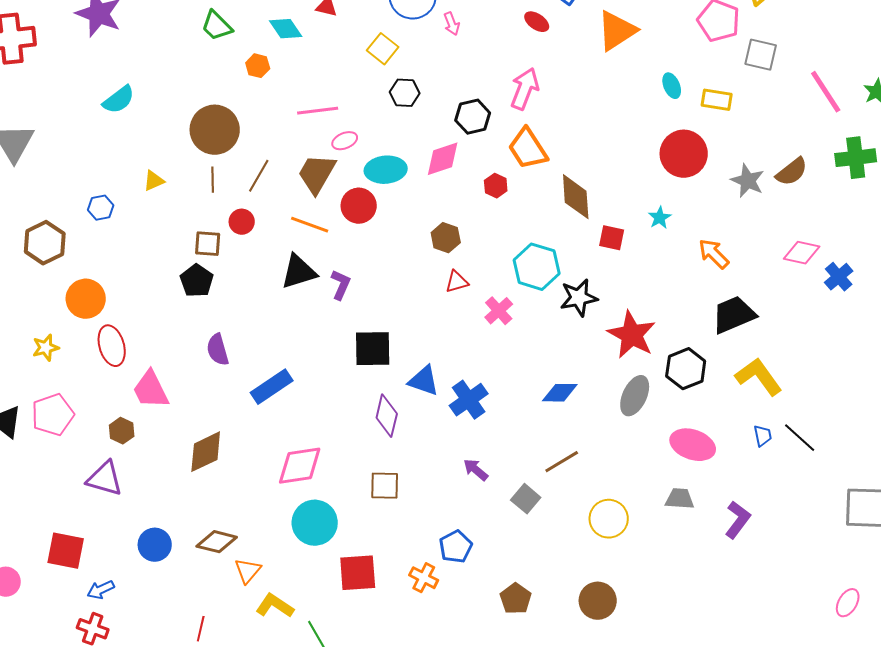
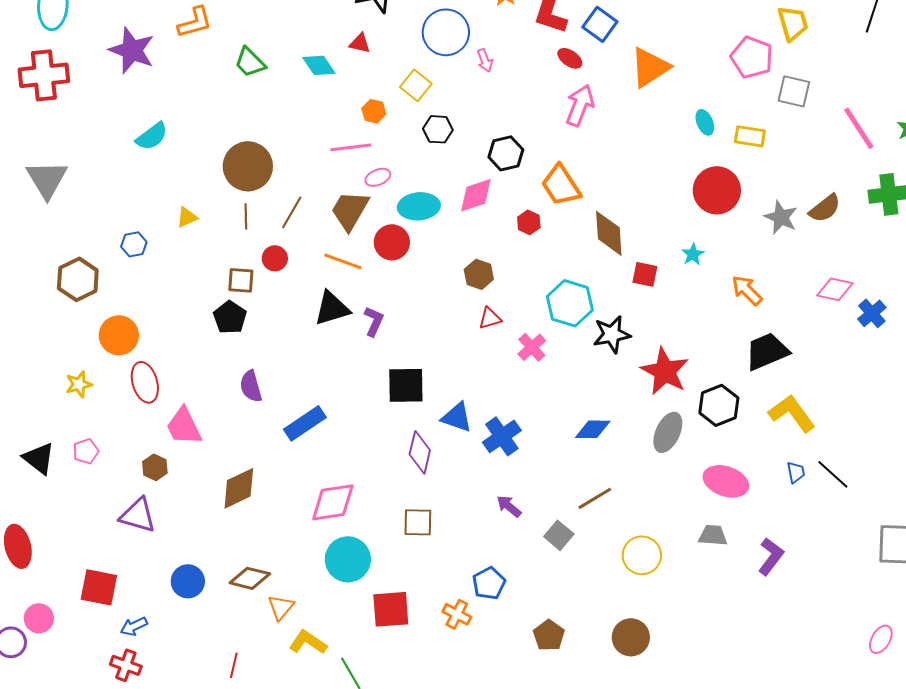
orange hexagon: (258, 66) -> (374, 111), moved
pink arrow: (525, 89) -> (580, 105), moved
pink pentagon: (53, 415) -> (86, 451), size x0.6

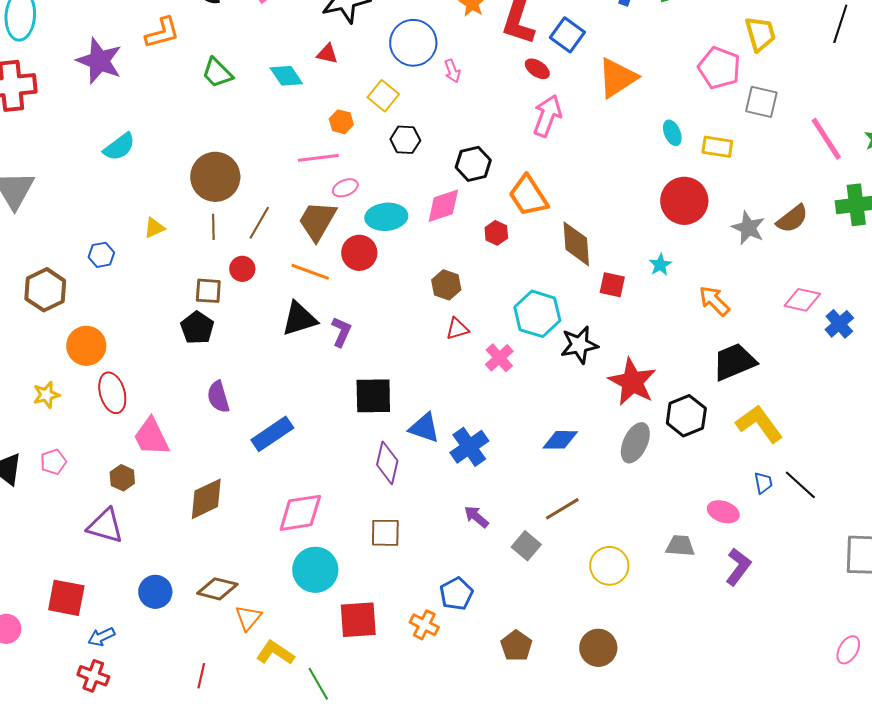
pink ellipse: (726, 481) -> (723, 512), moved, size x0.7

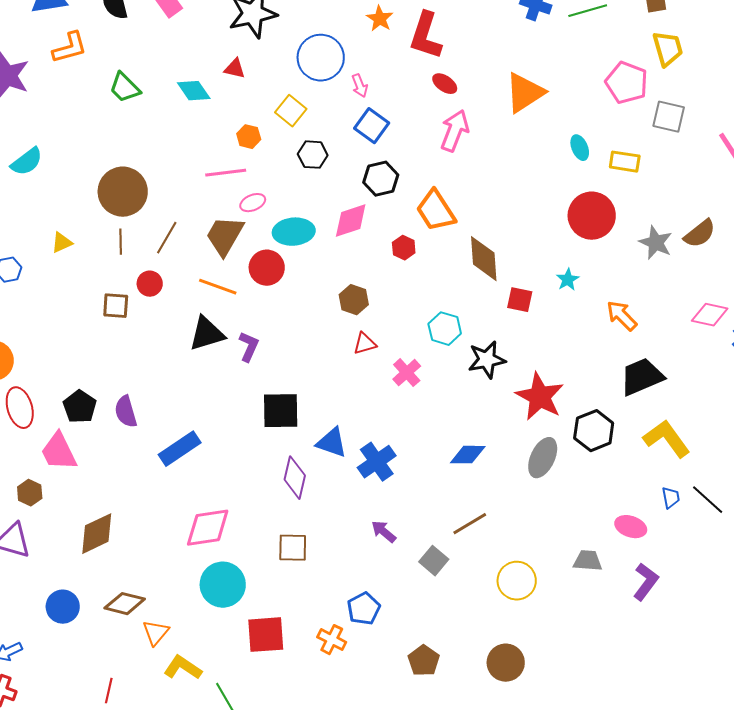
blue square: (567, 35) -> (372, 126), moved
cyan hexagon: (537, 314) -> (445, 329), size x0.7
black pentagon: (197, 328) -> (80, 407), moved
brown diamond: (206, 499) -> (97, 534), moved

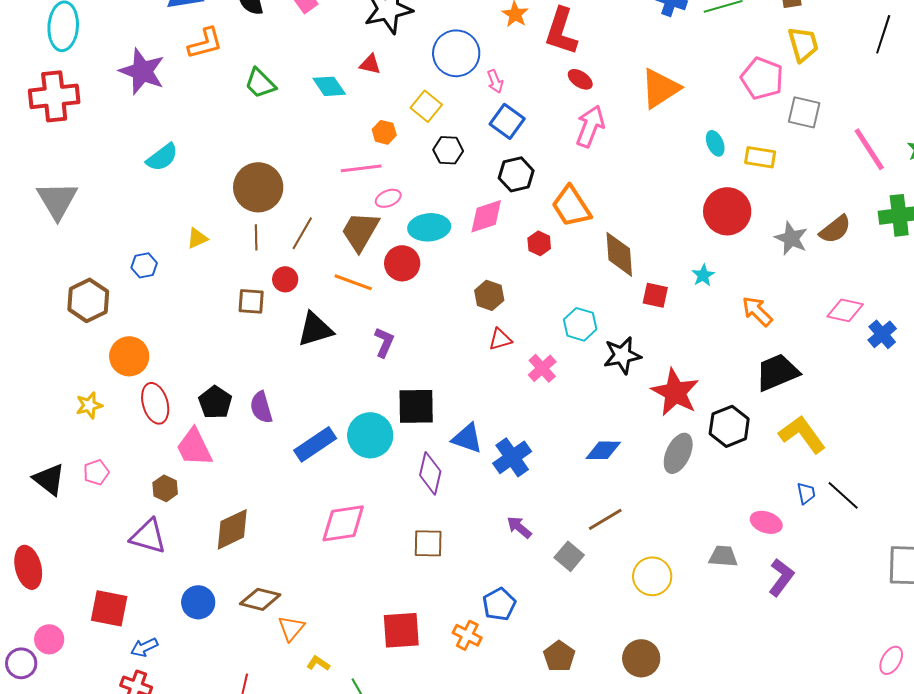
black triangle: (207, 334) -> (315, 329), moved
cyan circle: (223, 585) -> (370, 435), moved
yellow L-shape: (183, 668) -> (318, 663), size x0.6

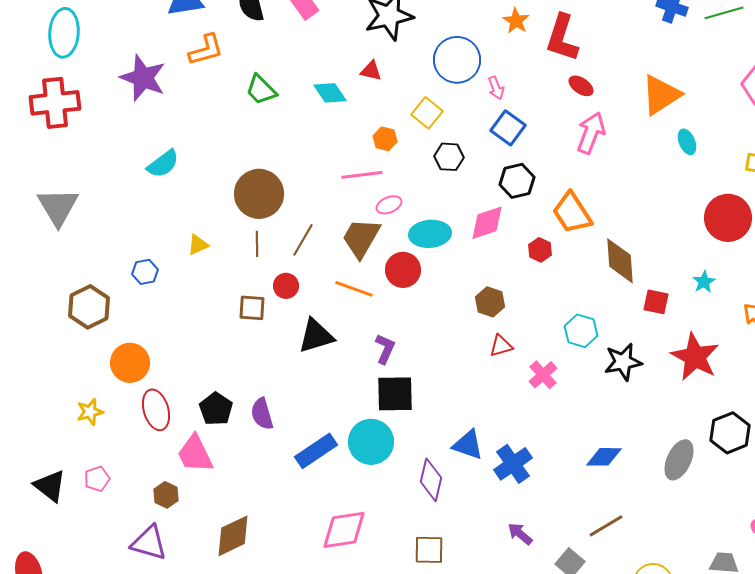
cyan ellipse: (715, 143) -> (687, 142), moved
red star: (675, 392) -> (695, 357), moved
black square: (416, 406) -> (395, 394), moved

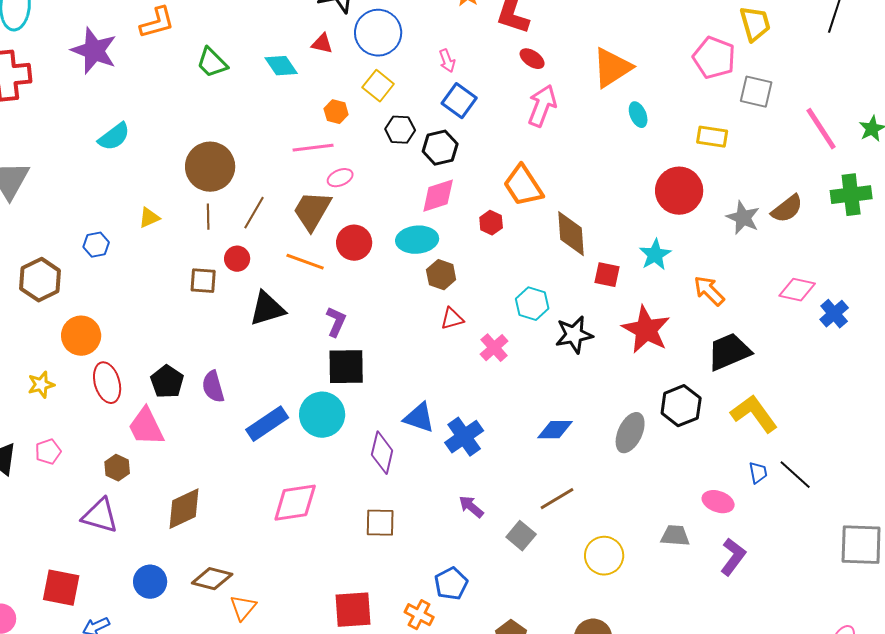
blue circle: (457, 60) -> (378, 33), moved
black hexagon: (517, 181) -> (440, 148), moved
cyan ellipse: (430, 234) -> (417, 240), moved
cyan star: (704, 282) -> (655, 255), size x1.4

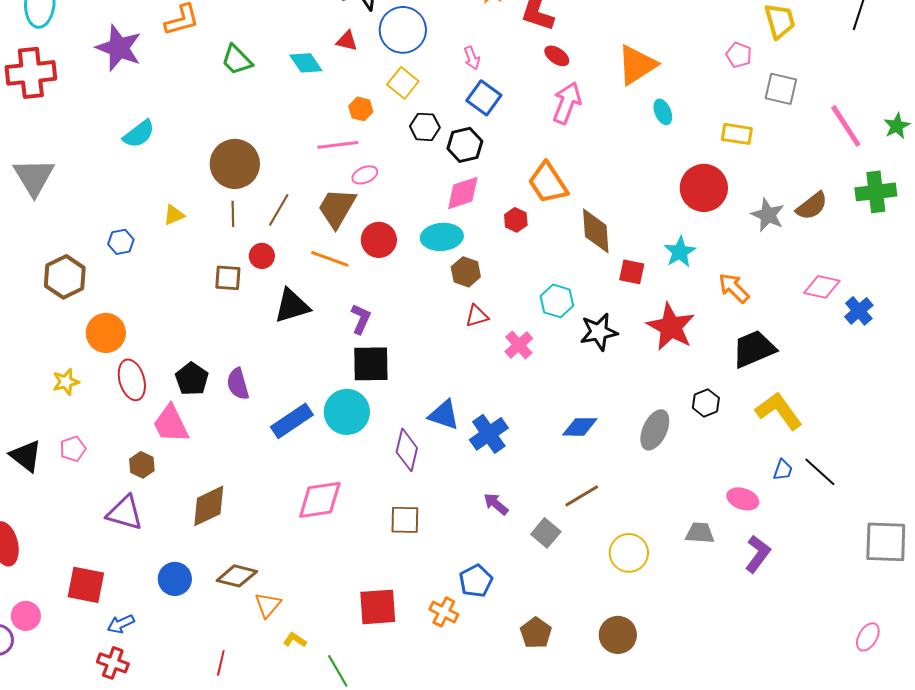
pink pentagon: (714, 58) -> (739, 55), size x0.6
black hexagon: (681, 406) -> (706, 403), size x0.7
blue trapezoid: (758, 473) -> (783, 470), turned 30

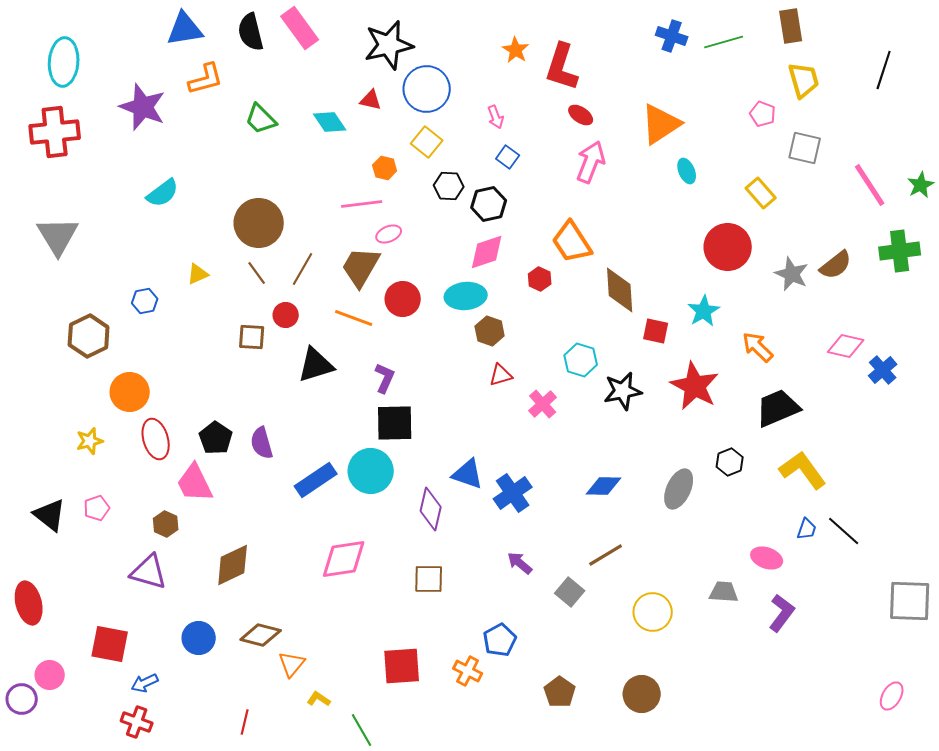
blue square: (484, 98) -> (508, 157), size x0.7
yellow rectangle: (737, 134) -> (761, 193), turned 40
brown line: (233, 214) -> (257, 273), turned -35

